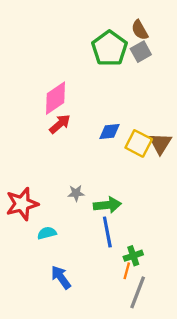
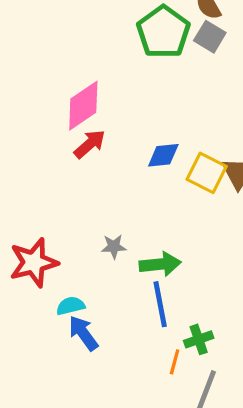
gray square: (141, 52) -> (210, 37), turned -30
orange line: (127, 271) -> (175, 362), moved
blue arrow: (61, 277) -> (83, 333), moved

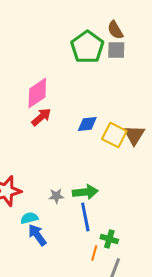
gray square: (210, 37) -> (116, 50), turned -30
gray star: (114, 247) -> (56, 196), moved
green cross: (199, 339) -> (109, 239), turned 36

